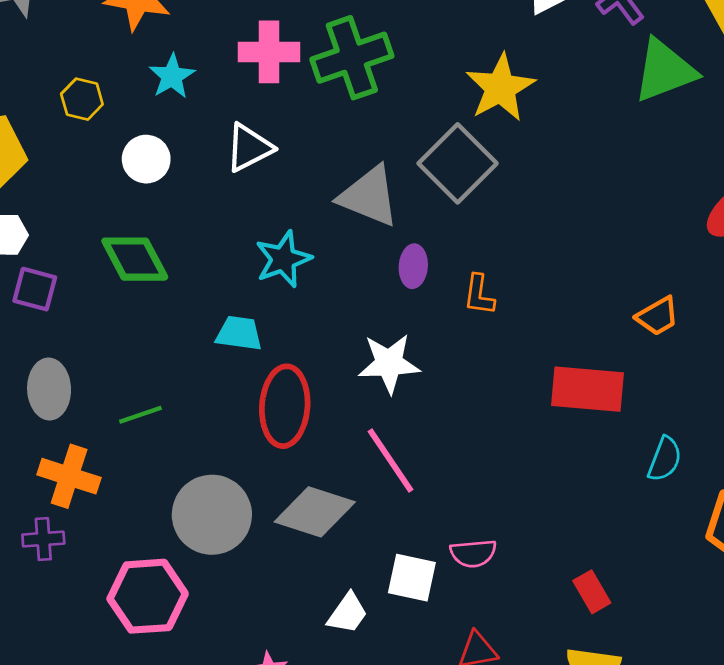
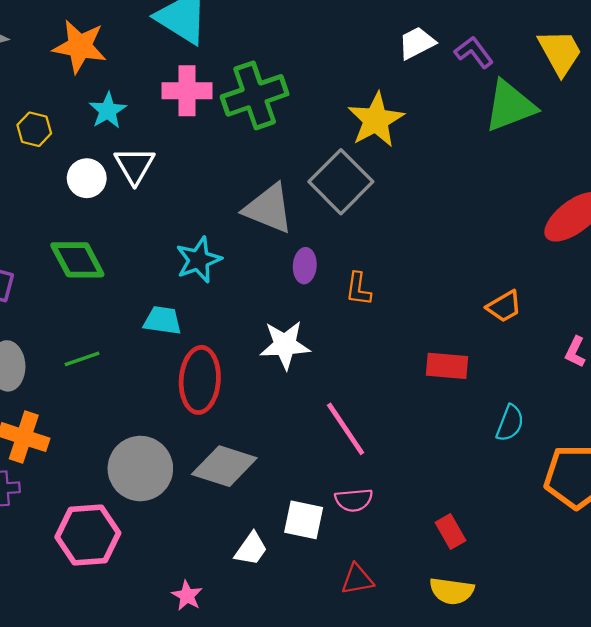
white triangle: (249, 148) -> (135, 165), moved, turned -33
red rectangle: (588, 389) -> (447, 366), size x0.7
green line: (140, 415) -> (82, 359), moved
pink line: (390, 460) -> (346, 429), moved

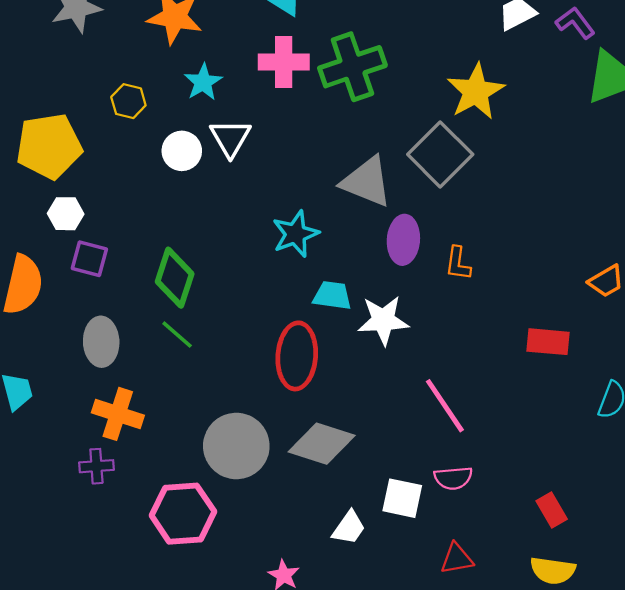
green diamond: (77, 260) -> (175, 278), moved, turned 46
purple ellipse: (305, 266) -> (403, 240), size x1.4
cyan trapezoid: (163, 320) -> (332, 295), moved
green line: (82, 359) -> (177, 335), turned 60

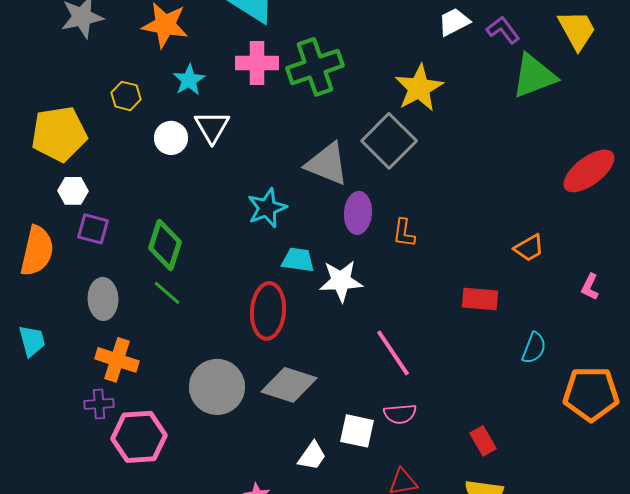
pink hexagon: (183, 514) -> (139, 437), moved

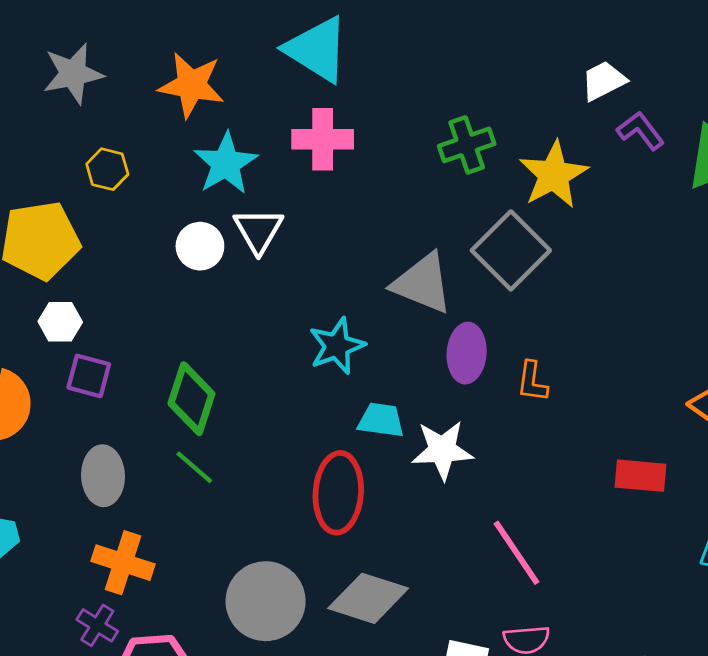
purple L-shape: (503, 30) -> (641, 131), moved
green cross: (315, 67) -> (467, 145), moved, size x0.7
cyan star: (189, 80) -> (226, 163), size x1.4
yellow hexagon: (126, 96) -> (107, 169), moved
purple cross: (99, 404) -> (97, 625), turned 36

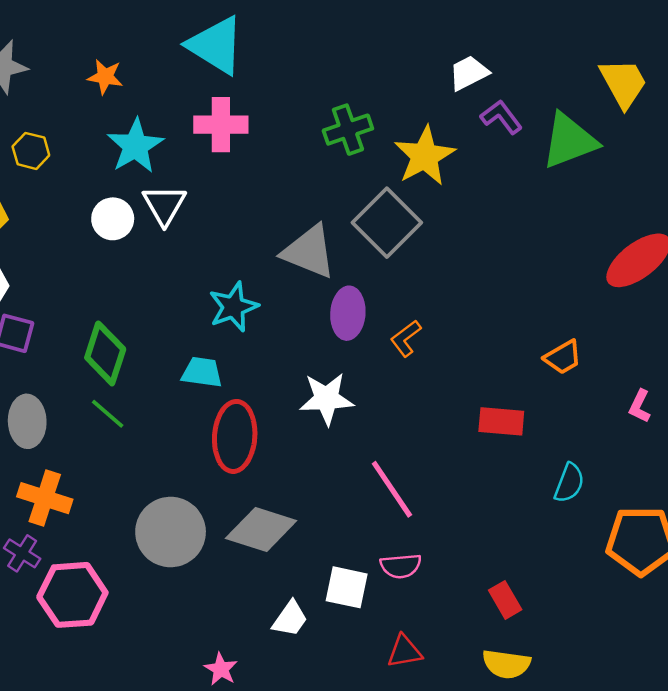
orange star: (191, 85) -> (105, 77), size x0.6
orange L-shape: (532, 382) -> (406, 338), turned 45
cyan trapezoid: (381, 420) -> (202, 372), moved

